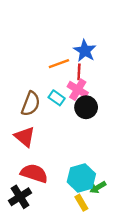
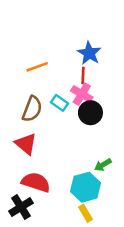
orange line: (59, 64) -> (37, 67), moved
green arrow: (98, 187) -> (103, 165), moved

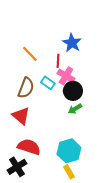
orange line: (37, 67) -> (30, 54), turned 66
red line: (83, 75) -> (58, 61), moved
green arrow: (103, 165) -> (75, 109), moved

